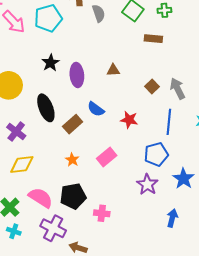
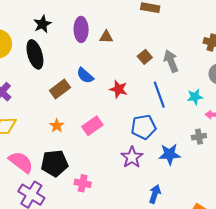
purple ellipse: (77, 75) -> (81, 29), moved
black ellipse: (46, 108) -> (35, 54), moved
blue line: (169, 122) -> (159, 95), turned -30
blue star: (183, 179) -> (170, 154), turned 30

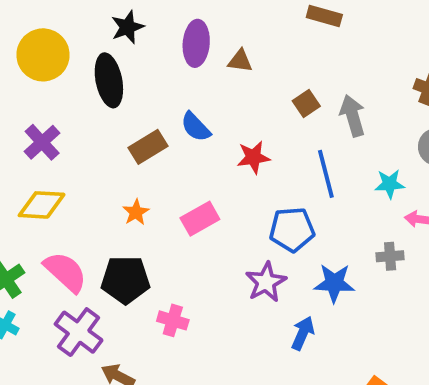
red star: (119, 89) -> (253, 157), turned -30
blue arrow: (155, 194) -> (303, 333), moved

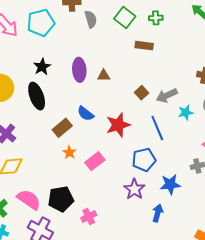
gray arrow: (353, 116) -> (167, 95), turned -90
red star: (253, 157) -> (118, 125), size x1.4
cyan star: (390, 184) -> (186, 113), moved
orange star: (136, 212) -> (69, 152), moved
pink cross: (173, 320) -> (89, 217), turned -35

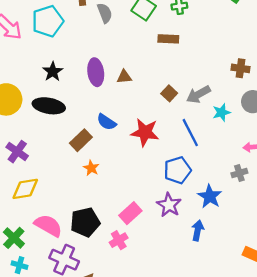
black ellipse: (37, 96) -> (49, 106), turned -56
red star: (118, 125) -> (145, 132), turned 30
pink rectangle: (95, 161) -> (130, 213), moved
blue star: (170, 184) -> (210, 196), turned -30

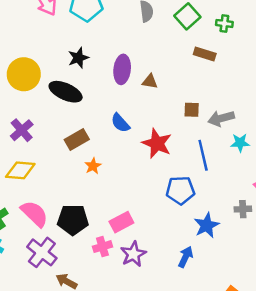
brown square: (169, 93) -> (192, 110), turned 35
brown rectangle: (81, 140) -> (77, 140), moved
purple star: (169, 205) -> (133, 254), moved

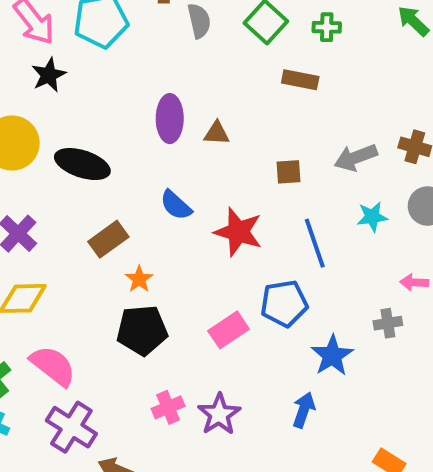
black star: (78, 58) -> (49, 75), moved
gray arrow: (221, 118) -> (356, 157), moved
black pentagon: (73, 220) -> (142, 330), moved
pink rectangle: (121, 222) -> (229, 330), moved

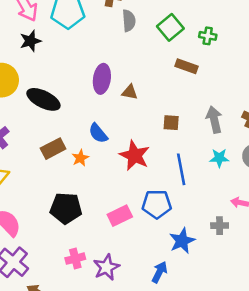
gray arrow: (356, 157) -> (214, 120), turned 90
orange star: (139, 279) -> (80, 158), moved

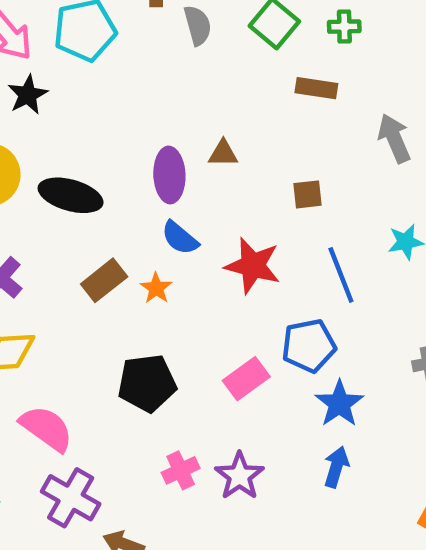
purple ellipse: (102, 79) -> (169, 175), moved
gray arrow: (214, 120) -> (394, 138), moved
blue star: (182, 241) -> (339, 404), moved

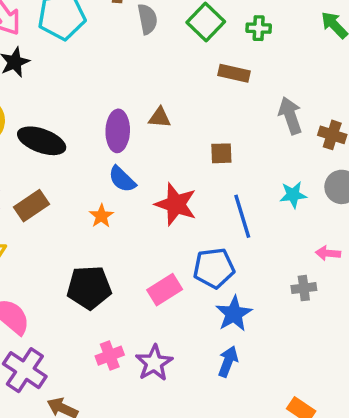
brown rectangle: (104, 280) -> (31, 206), moved

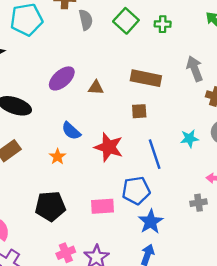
brown rectangle: (234, 73) -> (146, 78), moved, size x1.4
gray arrow: (290, 116) -> (195, 69), moved
purple ellipse: (118, 131) -> (62, 78), moved, turned 48
pink rectangle: (165, 290) -> (102, 206), turned 30

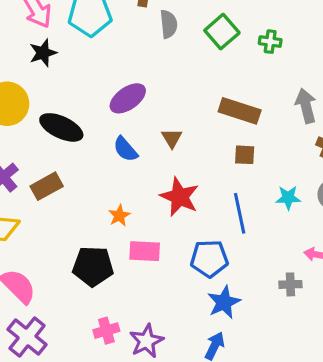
brown triangle: (96, 88) -> (172, 138), moved, turned 49
brown square: (139, 111) -> (245, 155), moved
blue semicircle: (71, 131) -> (125, 149), moved
orange star: (57, 157) -> (119, 216), moved
pink rectangle: (102, 206) -> (145, 251), moved

